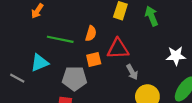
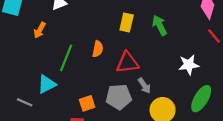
green line: (60, 39) -> (66, 58), turned -75
orange square: (94, 59) -> (87, 103), moved
gray pentagon: (74, 78) -> (119, 97), moved

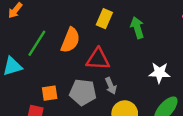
orange semicircle: (98, 49) -> (70, 40), size x1.5

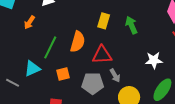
orange square: (50, 93) -> (63, 74), moved

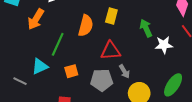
orange arrow: (29, 22) -> (36, 19), size x1.5
green arrow: (131, 25) -> (146, 28), moved
orange semicircle: (78, 42) -> (86, 26), moved
white star: (154, 60) -> (164, 45), moved

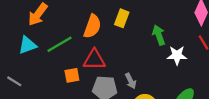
green line: (58, 44) -> (59, 44), turned 30
red triangle: (111, 51) -> (94, 60), moved
cyan triangle: (40, 66) -> (27, 45), moved

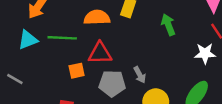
orange semicircle: (92, 26) -> (97, 17), turned -110
green line: (59, 44) -> (62, 38), turned 35
white star: (177, 55) -> (205, 53), moved

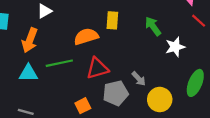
cyan triangle: (28, 40) -> (28, 73), turned 36
white star: (205, 53) -> (175, 47), moved
orange square: (77, 71) -> (83, 106), moved

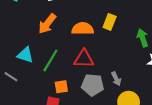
orange arrow: (30, 40) -> (47, 24), moved
green line: (59, 63) -> (50, 60), moved, turned -65
cyan triangle: (28, 73) -> (25, 55), moved

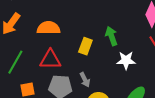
yellow rectangle: (110, 22) -> (85, 46), moved

